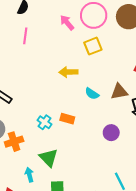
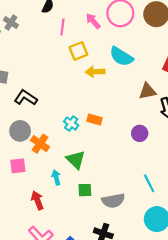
pink line: (25, 36) -> (62, 27), moved
yellow square: (93, 46) -> (78, 51), moved
cyan semicircle: (92, 94) -> (121, 56), moved, size x1.6
orange cross: (14, 142) -> (40, 144), turned -36

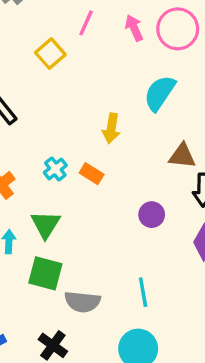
yellow square: (78, 51) -> (50, 54), moved, turned -36
cyan semicircle: (121, 56) -> (160, 93), turned 75
yellow arrow: (95, 72) -> (111, 128), moved, turned -96
green square: (85, 190) -> (45, 273), size x1.5

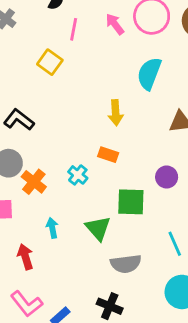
cyan cross: (55, 169) -> (78, 175), moved
green triangle: (46, 225) -> (98, 228), moved
green square: (45, 273) -> (131, 202), moved

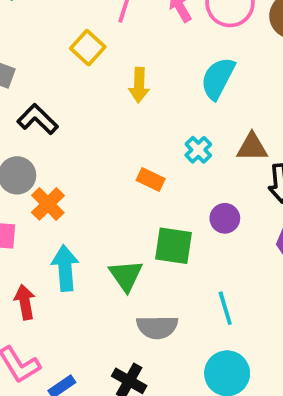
yellow arrow: (116, 113) -> (139, 85), moved
cyan cross: (78, 175) -> (198, 150), moved
cyan arrow: (52, 228) -> (65, 268), size x1.6

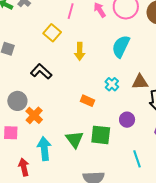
black L-shape: (38, 119) -> (41, 71), moved
green triangle: (126, 276) -> (75, 139), moved
cyan line: (225, 308) -> (137, 159), moved

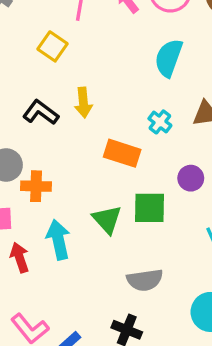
yellow arrow: (80, 51) -> (83, 103), moved
orange rectangle: (87, 101) -> (122, 153), size x1.5
orange cross: (34, 115) -> (36, 186), turned -36
red arrow: (24, 167) -> (20, 258), moved

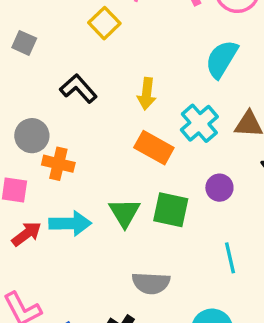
yellow arrow: (83, 103) -> (147, 94), moved
cyan cross: (160, 122) -> (199, 123), size x1.5
cyan arrow: (58, 240) -> (70, 223), turned 90
red arrow: (20, 258) -> (27, 234), turned 60

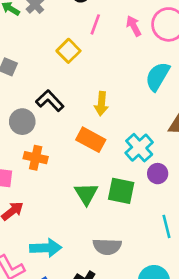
cyan cross: (199, 123) -> (139, 148), moved
gray circle: (32, 136) -> (22, 122), moved
orange rectangle: (154, 148) -> (91, 140), moved
cyan arrow: (70, 223) -> (46, 248), moved

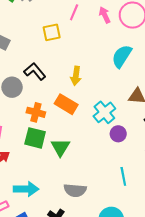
yellow square: (69, 51) -> (52, 32), turned 30
orange cross: (36, 158) -> (36, 112), moved
green square: (121, 191) -> (35, 138), moved

